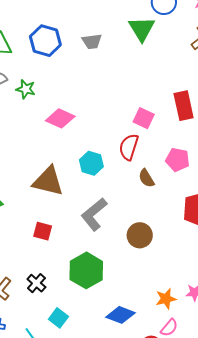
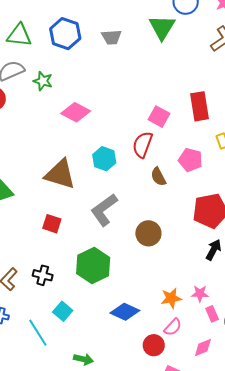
black cross: (36, 283) -> (43, 275), turned -30

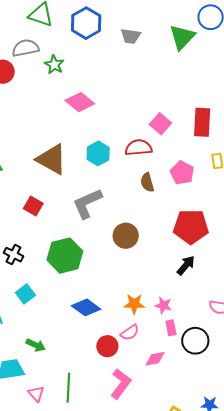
red semicircle: (143, 145) -> (138, 148), turned 52

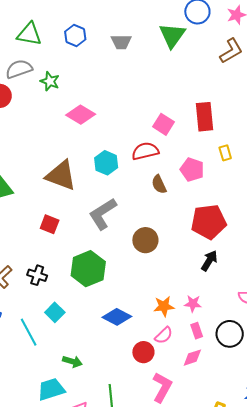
blue hexagon: (86, 23) -> (75, 36), size x0.7
pink rectangle: (171, 328) -> (197, 331), moved

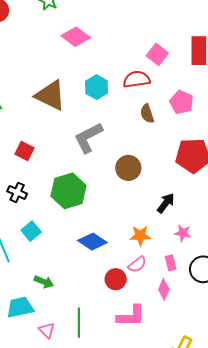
red square: (50, 224) -> (24, 151), moved
black arrow: (209, 261) -> (166, 203), moved
pink star: (193, 304) -> (183, 233), moved
pink diamond: (192, 358) -> (164, 289), turned -55
pink L-shape: (162, 387) -> (131, 316), turned 56

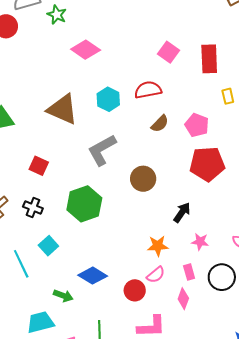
pink square: (157, 54) -> (169, 52), moved
pink pentagon: (181, 102) -> (197, 125), moved
brown semicircle: (147, 114) -> (160, 124), turned -114
blue diamond: (92, 242) -> (93, 276), moved

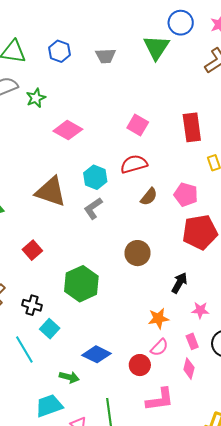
green star: (57, 15) -> (36, 98), turned 30
pink square: (169, 52) -> (138, 125), moved
gray L-shape: (102, 150) -> (93, 208), moved, size x0.7
red square: (39, 166) -> (32, 250), turned 30
black cross: (33, 207) -> (32, 305), moved

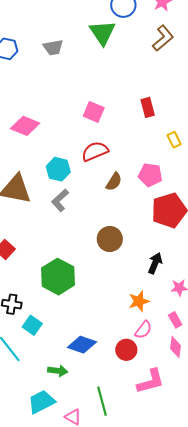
red rectangle: (192, 127) -> (148, 107), size x0.7

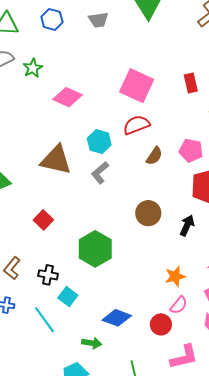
pink square: (94, 112) -> (137, 86), size x1.6
black arrow: (155, 263) -> (187, 226), moved

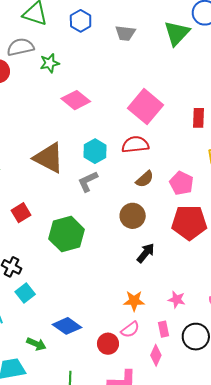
brown circle: (148, 213) -> (133, 216), moved
black arrow: (187, 226) -> (146, 253), moved
green hexagon: (95, 249) -> (66, 234), moved

